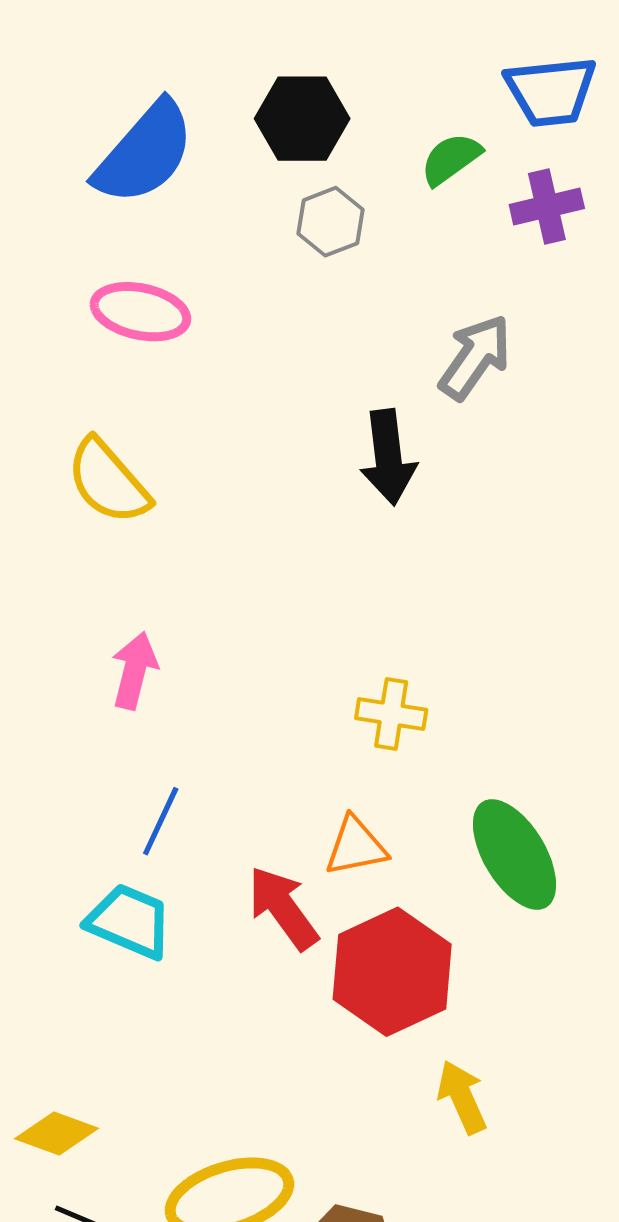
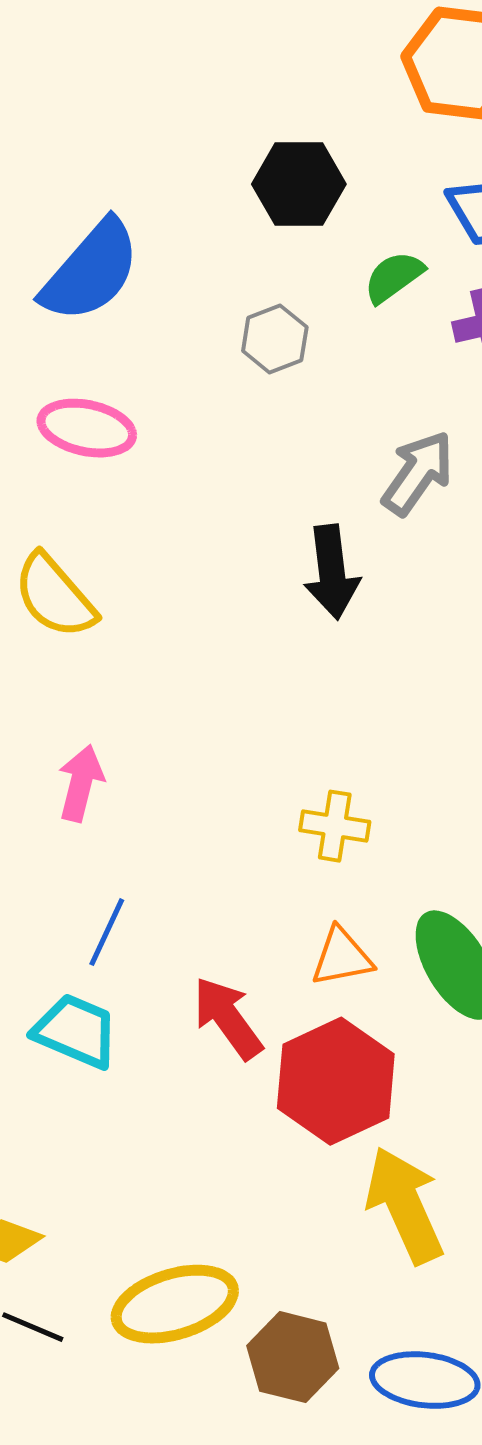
black hexagon: (302, 119) -> (299, 184), moved
orange triangle: (356, 846) -> (342, 957), moved
yellow arrow: (462, 1097) -> (405, 1205), size x1.6

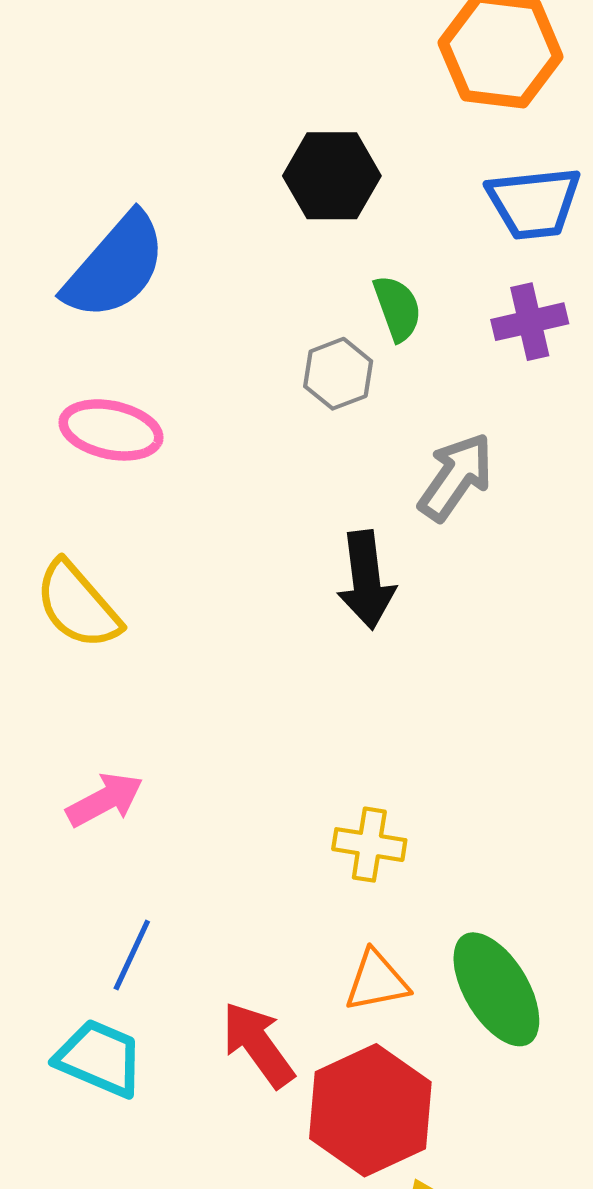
green semicircle: (394, 277) -> (397, 308), moved, turned 106
gray hexagon: (275, 339) -> (338, 374), moved
pink arrow: (81, 783) -> (105, 800), turned 48

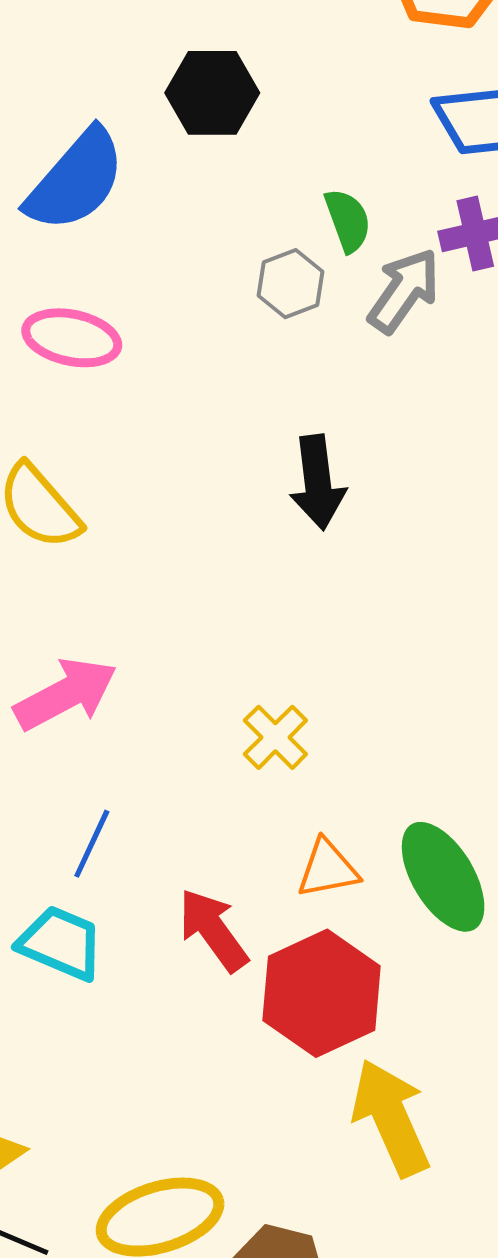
black hexagon: (332, 176) -> (212, 93), moved
gray arrow: (456, 477) -> (404, 291), moved
pink arrow: (105, 800) -> (66, 694), size x1.4
yellow cross: (369, 845) -> (275, 737), moved, turned 36

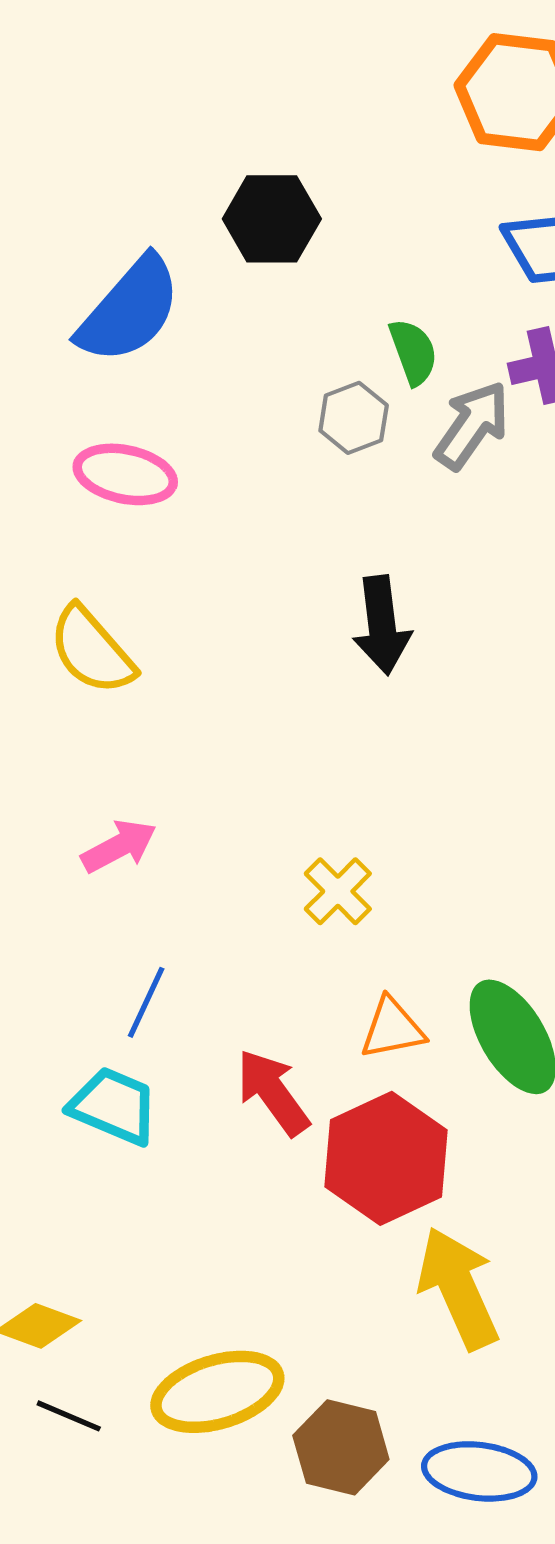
pink arrow: (66, 694) -> (119, 846), size x0.7

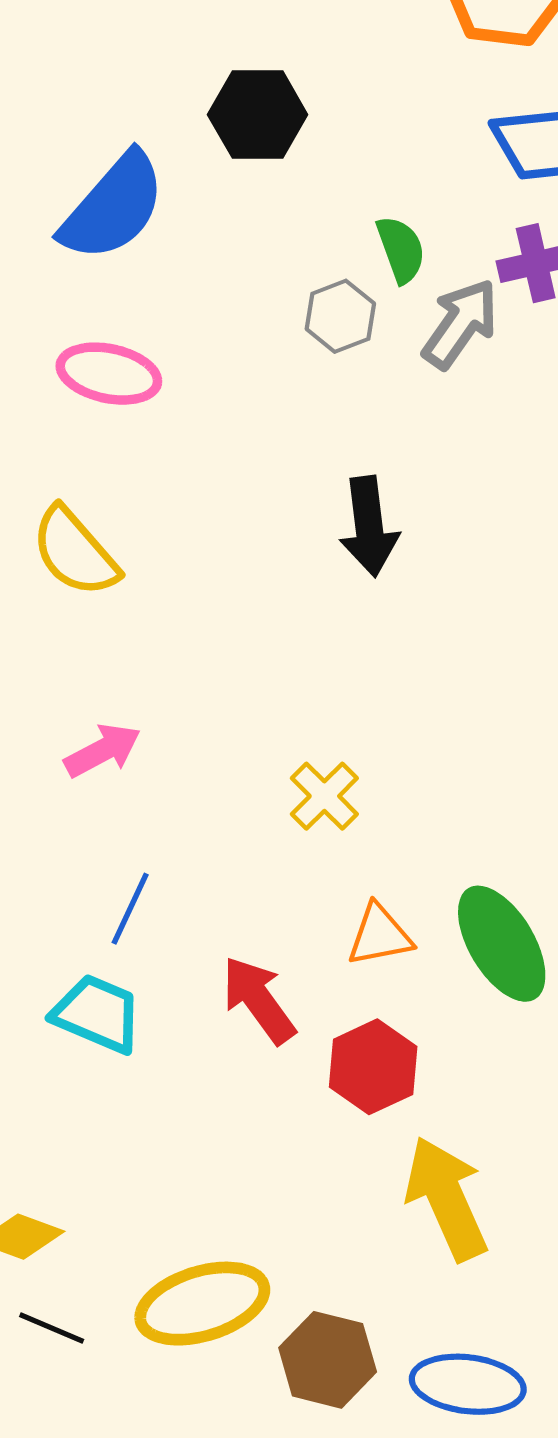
red hexagon: (386, 1158) -> (373, 1067), size x0.7

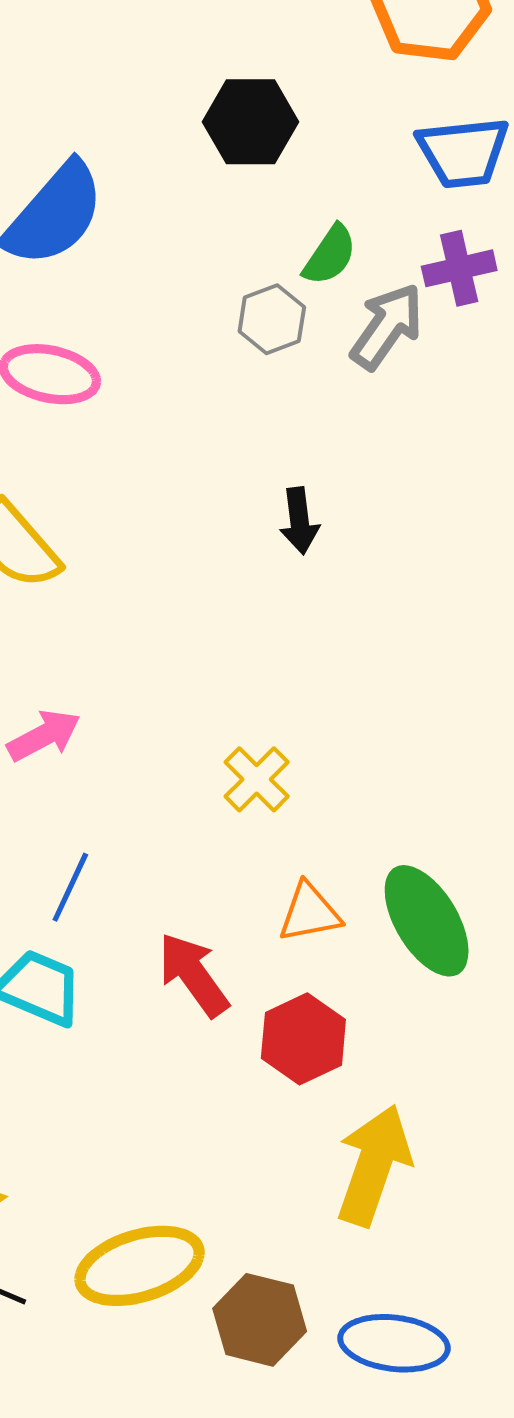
black hexagon: (258, 115) -> (250, 122), moved
green semicircle: (401, 249) -> (330, 255), turned 54
black arrow: (369, 526) -> (299, 521), size x0.7
yellow arrow: (446, 1198) -> (374, 1165), turned 43

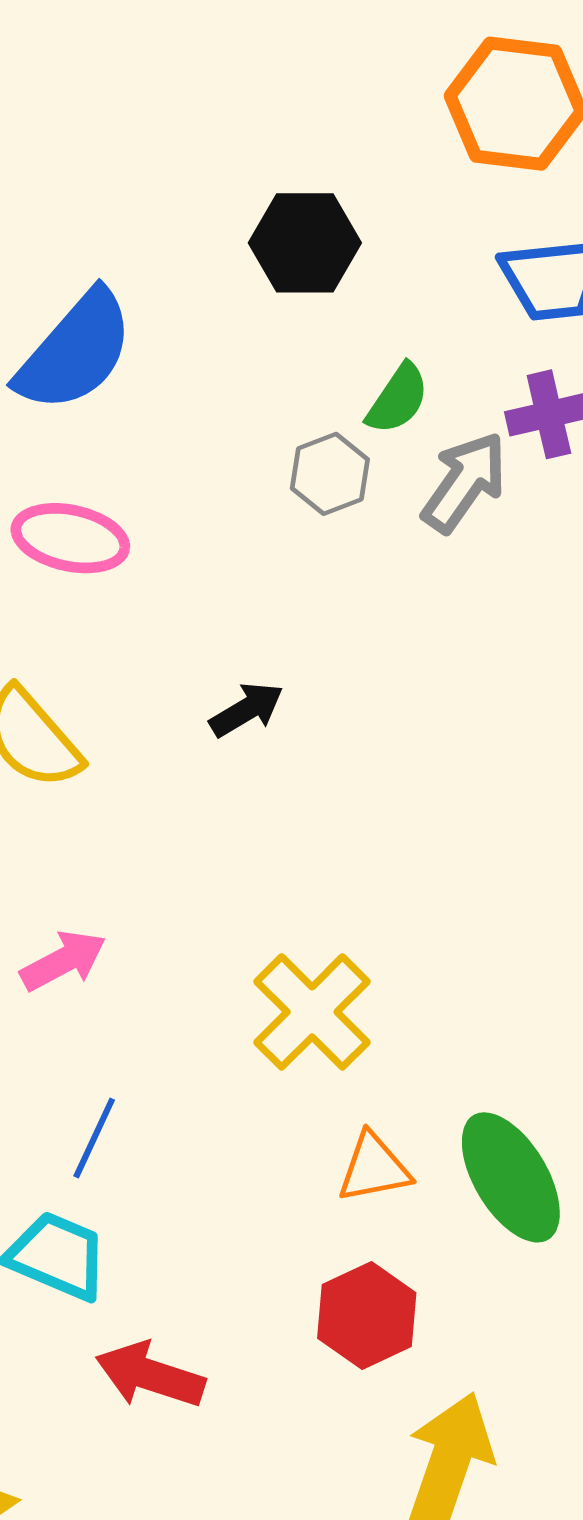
black arrow: (299, 521) -> (247, 710), moved, turned -114
yellow cross: (257, 779) -> (312, 1012), size x1.5
red arrow: (193, 975) -> (150, 1375), moved, turned -36

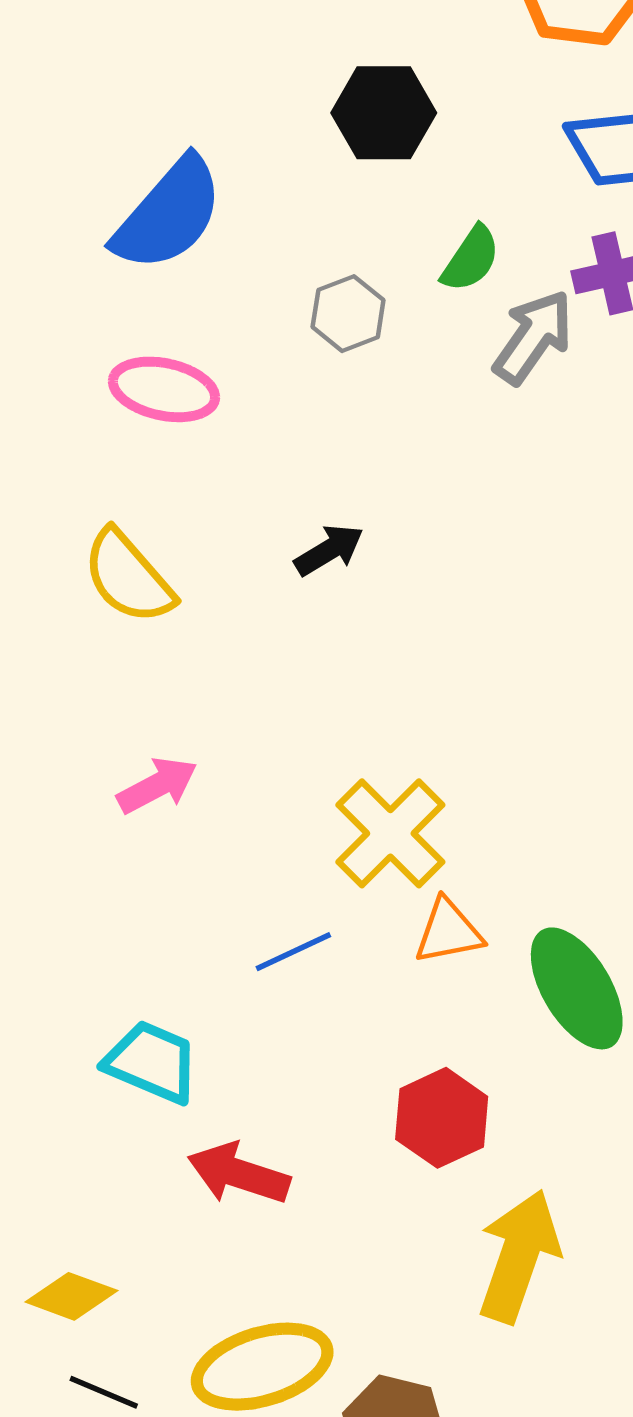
gray hexagon: (330, 474) -> (348, 314), moved
blue line: (94, 1138) -> (293, 952), moved, turned 40
orange triangle: (374, 1168) -> (448, 932), moved

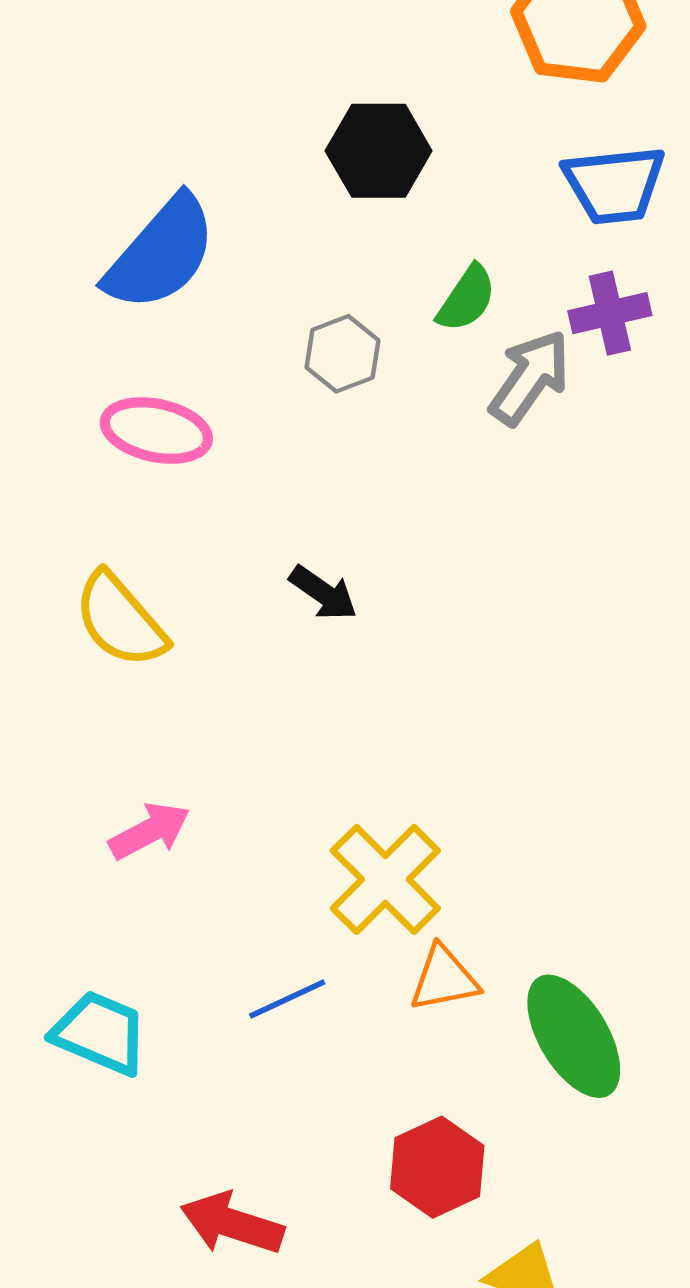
black arrow: (329, 550) -> (323, 593), turned 66
cyan trapezoid: (152, 1062) -> (100, 1033), moved

